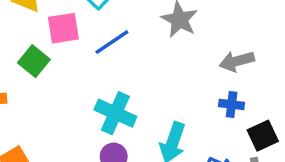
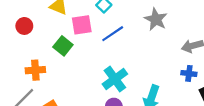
cyan cross: (115, 113) -> (115, 79), turned 30

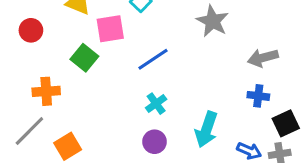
blue line: (113, 34) -> (153, 59), moved
cyan cross: (115, 79) -> (156, 104), size x0.6

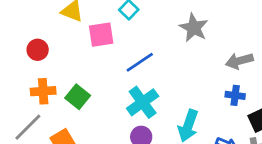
red circle: (31, 30) -> (38, 50), moved
green square: (84, 58) -> (78, 97), moved
cyan cross: (156, 104) -> (143, 102), size x1.6

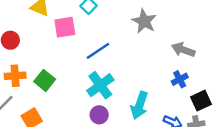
gray arrow: (239, 61) -> (183, 50), turned 35
blue cross: (235, 95) -> (180, 79), turned -35

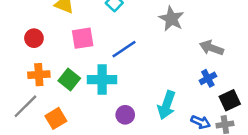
pink square: (65, 27) -> (83, 38), moved
cyan cross: (100, 85) -> (102, 80), moved, turned 36

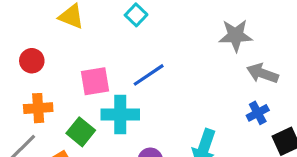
gray star: (171, 19) -> (236, 35), moved, turned -30
pink square: (83, 38) -> (95, 81), moved
green square: (69, 80) -> (81, 132), moved

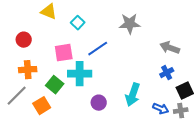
cyan square: (136, 15) -> (78, 23), moved
gray star: (236, 35) -> (130, 24), moved

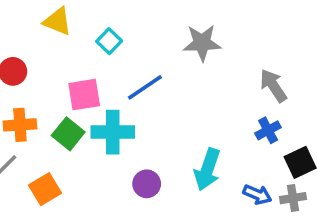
gray arrow: (170, 48) -> (273, 86), turned 36
green square: (55, 85) -> (68, 134), moved

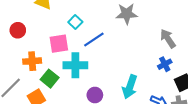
cyan square: (109, 41) -> (75, 22), moved
orange cross: (20, 125) -> (32, 61), moved
green square: (68, 134) -> (50, 79), moved

